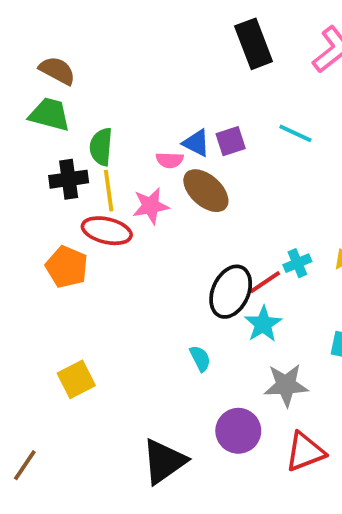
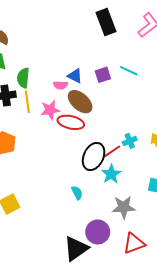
purple square: (231, 141) -> (103, 75), moved
red ellipse: (107, 231) -> (71, 122), moved
black triangle: (164, 461) -> (76, 249), moved

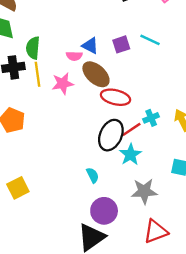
red ellipse: (71, 122) -> (116, 97), moved
purple circle: (98, 232) -> (104, 211), moved

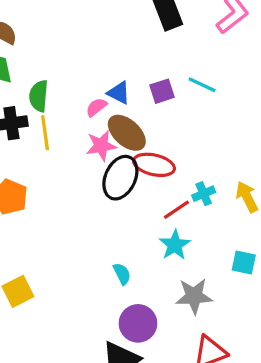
pink semicircle: (74, 56) -> (96, 107), turned 140
pink star: (63, 83) -> (101, 146), moved
black ellipse: (111, 135) -> (120, 178), moved

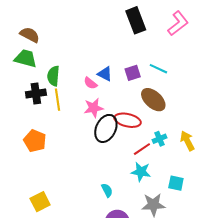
pink semicircle: (96, 107) -> (90, 83), turned -104
brown ellipse: (127, 133) -> (153, 100), moved
cyan star: (175, 245) -> (141, 172), turned -30
cyan square: (244, 263) -> (176, 183), moved

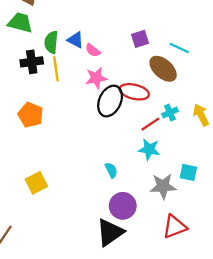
cyan line: (158, 69) -> (179, 48), moved
blue triangle: (105, 74) -> (75, 40), moved
cyan square: (176, 183) -> (188, 172), moved

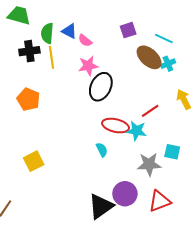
red ellipse: (134, 92) -> (115, 126), moved
cyan cross: (170, 113) -> (168, 64), moved
red line: (150, 124) -> (150, 111), moved
purple circle: (123, 206) -> (125, 194), moved

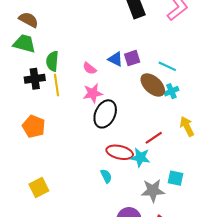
blue triangle: (69, 31) -> (115, 59), moved

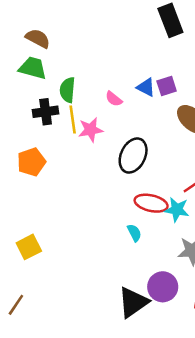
pink star: (93, 93) -> (91, 130), moved
orange pentagon: (34, 126) -> (31, 162), moved, turned 30
yellow square: (39, 187) -> (29, 247), moved

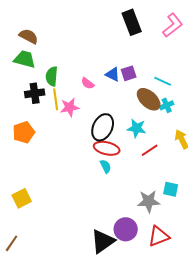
red ellipse: (151, 203) -> (107, 148), moved
cyan star: (177, 210) -> (137, 128), moved
cyan semicircle: (134, 233) -> (106, 166), moved

